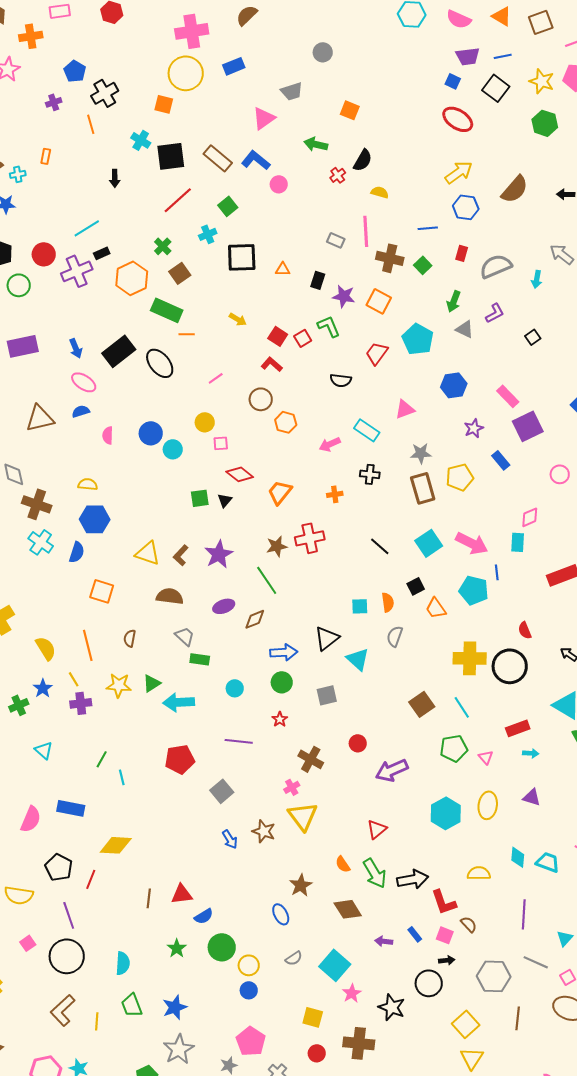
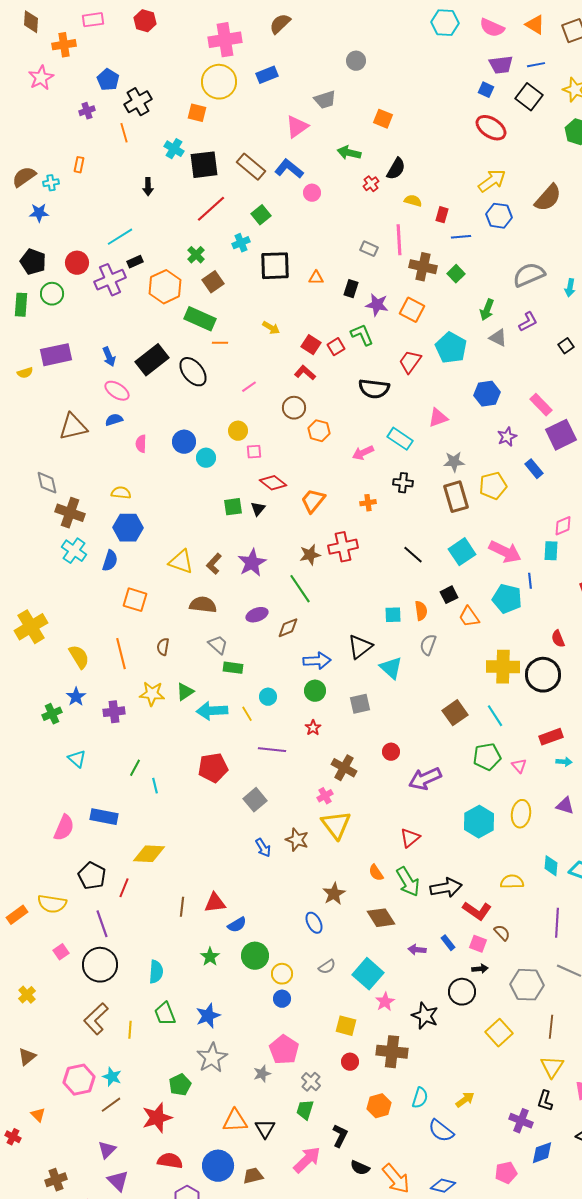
red rectangle: (462, 253) -> (442, 215), moved
black semicircle: (341, 380) -> (374, 389), size x1.4
yellow line: (74, 679) -> (247, 714), moved
red L-shape: (444, 902) -> (477, 911), turned -36
yellow triangle: (472, 1058) -> (552, 1067), moved

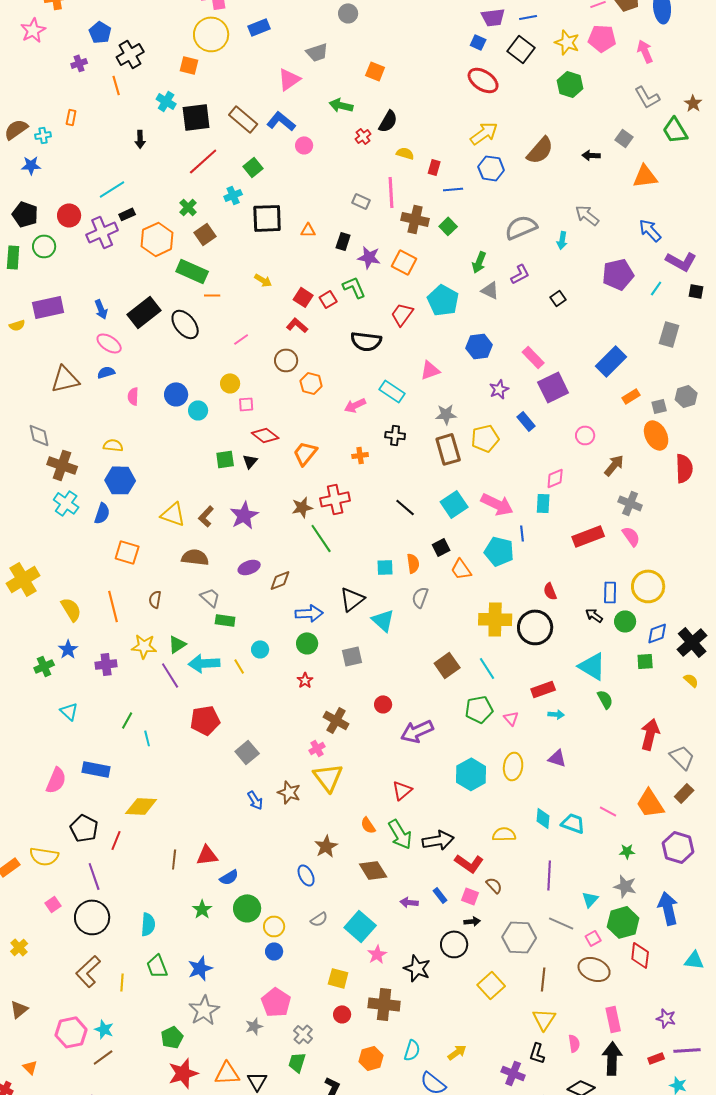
green line: (300, 589) -> (321, 538), moved
purple line: (272, 750) -> (170, 675), moved, turned 52
red star: (157, 1118) -> (183, 1073), moved

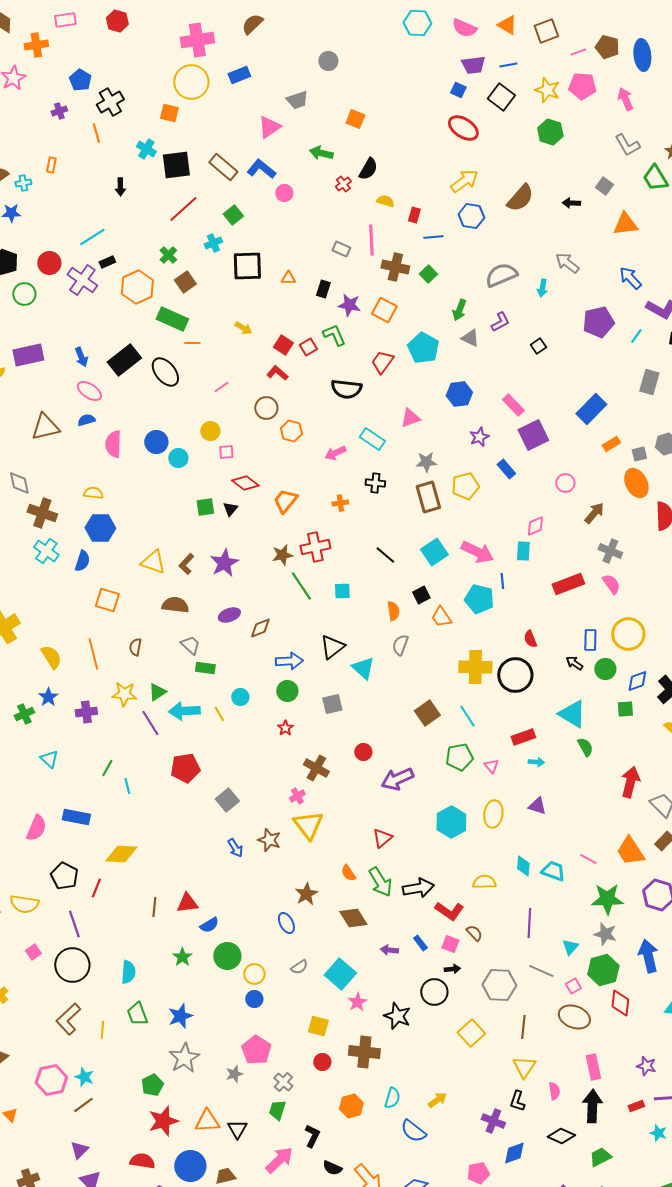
purple cross: (102, 232) -> (82, 280), turned -32
pink semicircle: (133, 396) -> (113, 444), size x1.5
cyan square: (385, 567) -> (342, 591), moved
green star: (627, 851) -> (607, 899), size x2.0

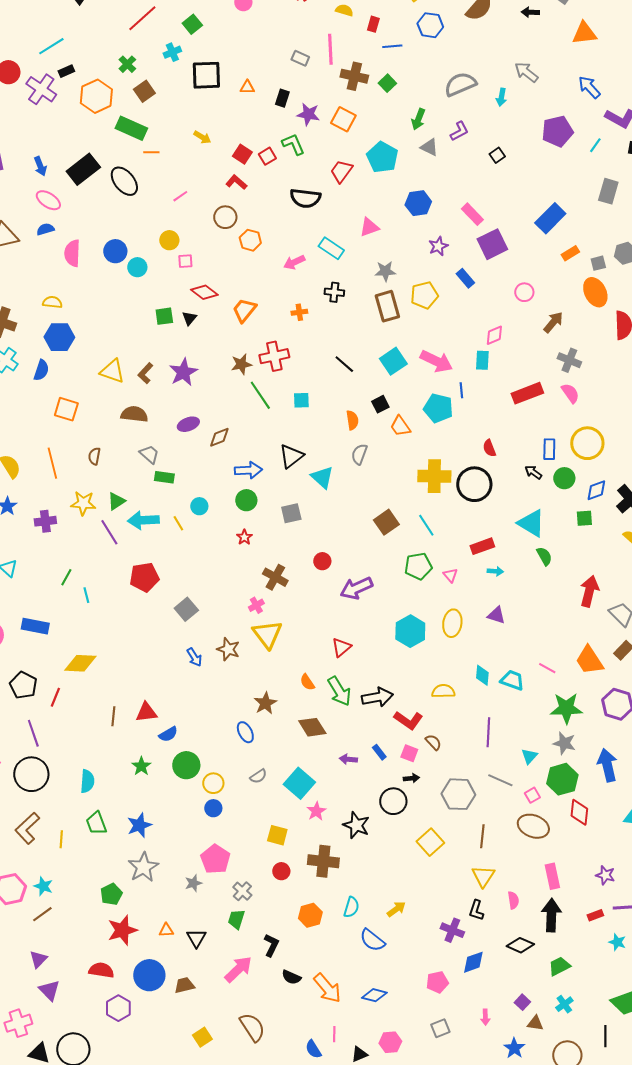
orange triangle: (207, 1121) -> (166, 930), size x0.6

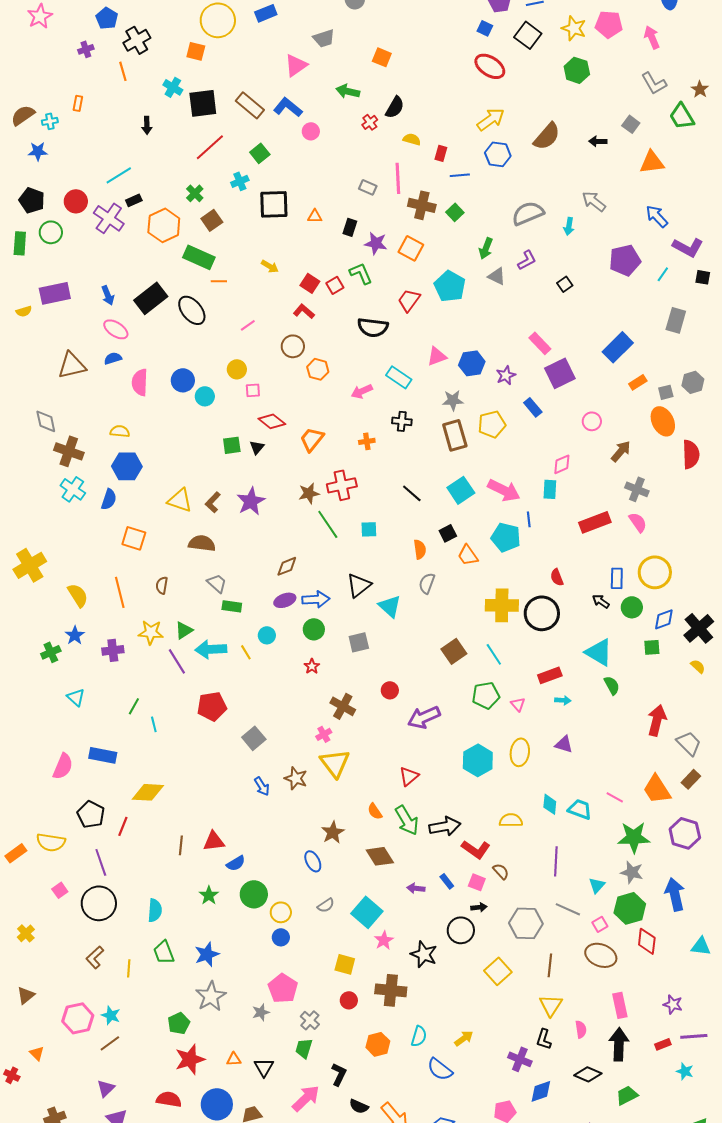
blue hexagon: (418, 203) -> (472, 363), moved
purple ellipse: (188, 424) -> (285, 600), moved
brown L-shape: (27, 828) -> (95, 957), size x0.7

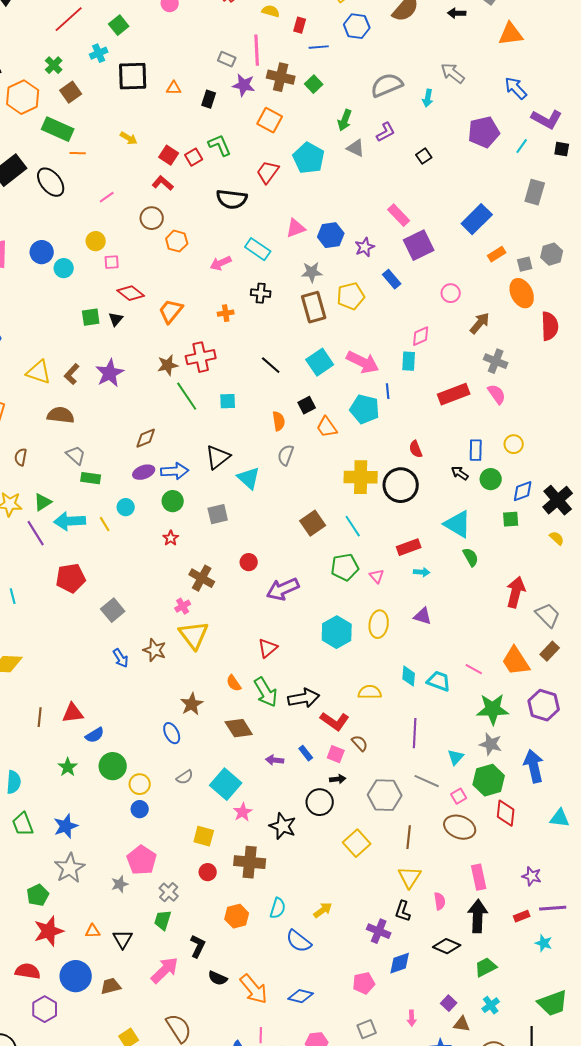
purple star: (376, 243) -> (244, 85), moved
yellow circle: (655, 572) -> (514, 444), size x0.6

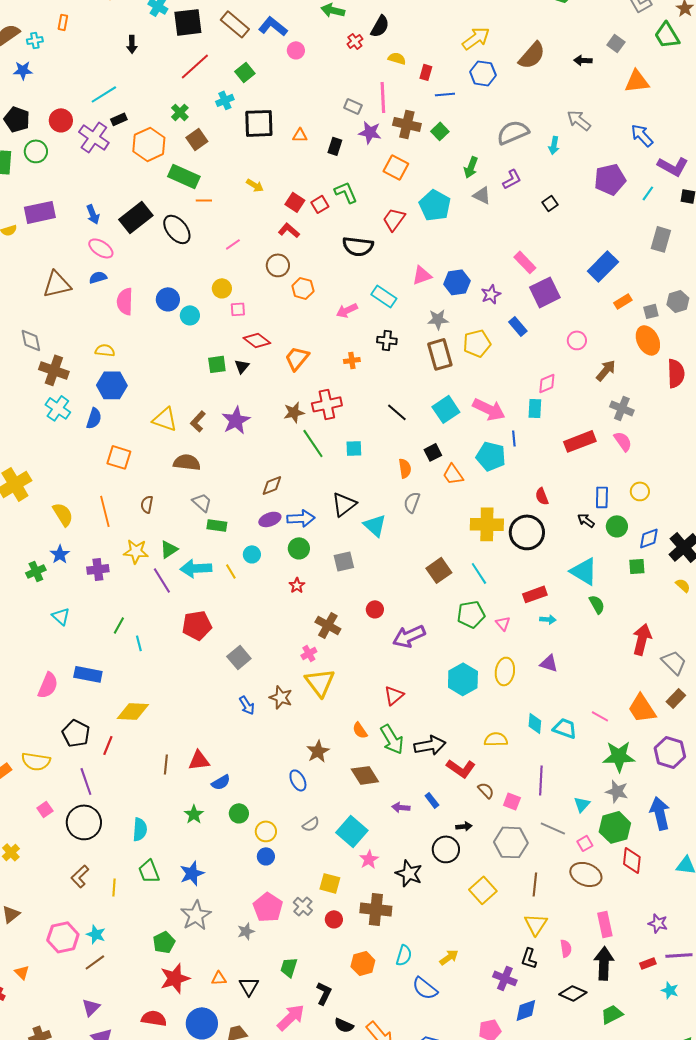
pink square: (336, 754) -> (512, 801), moved
green circle: (113, 766) -> (239, 813), size x0.7
gray cross: (169, 892) -> (303, 906), moved

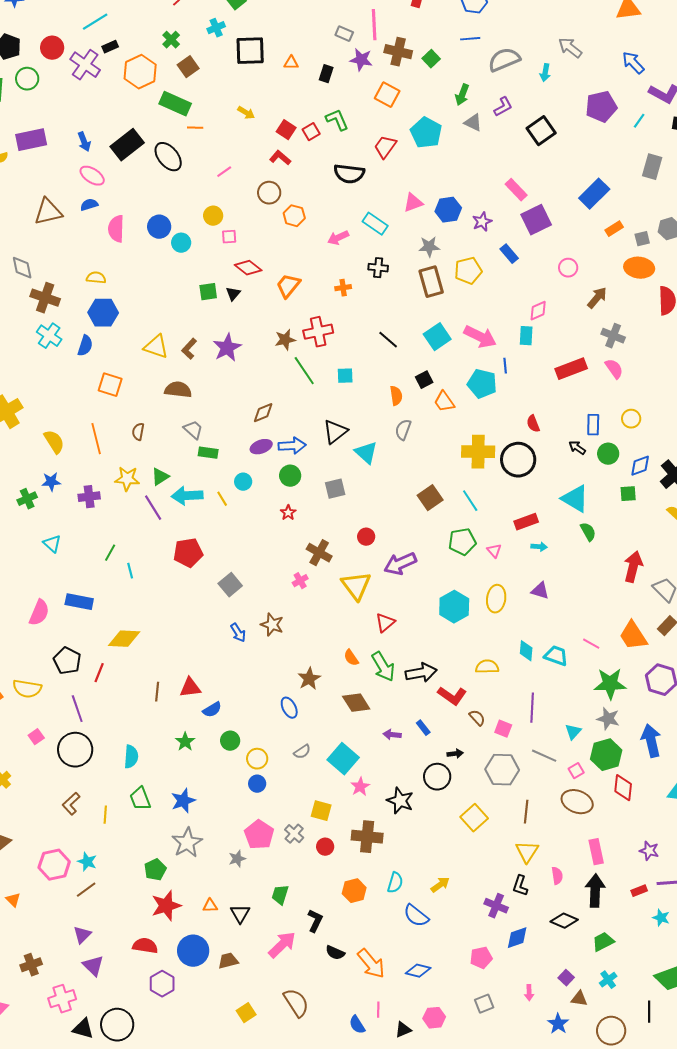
blue line: (445, 94) -> (470, 39), moved
black square: (550, 203) -> (541, 131), size x1.8
orange ellipse: (648, 340) -> (639, 268), turned -56
blue star: (60, 554) -> (51, 482), turned 30
yellow triangle: (320, 682) -> (356, 586), moved

